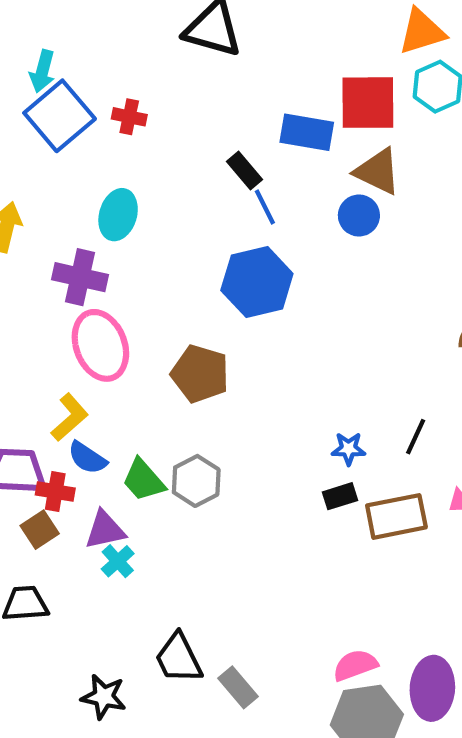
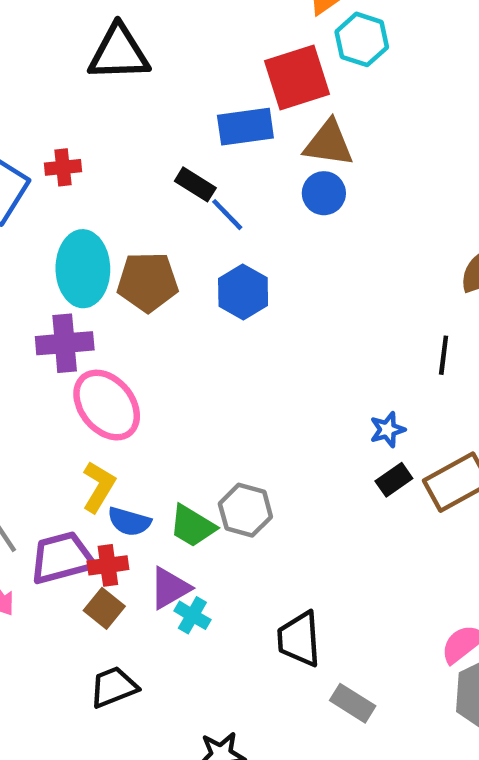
cyan ellipse: (118, 215) -> (83, 269), size x1.4
blue hexagon: (257, 282) -> (243, 292), size x0.7
brown pentagon: (200, 374) -> (148, 282), moved
black line: (416, 437) -> (444, 355), moved
black trapezoid: (179, 658) -> (299, 639), moved, turned 40

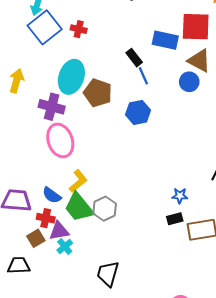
yellow L-shape: (99, 487) -> (78, 181), moved
green trapezoid: (192, 526) -> (79, 207), size x1.4
red cross: (108, 565) -> (46, 218), moved
brown square: (104, 608) -> (36, 238), moved

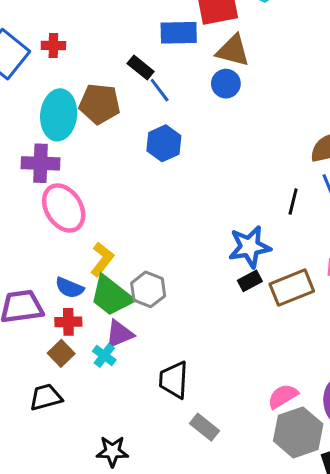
brown pentagon: (98, 93) -> (100, 104), moved
blue star: (180, 196) -> (250, 247), size x1.8
purple triangle: (59, 231) -> (119, 334), moved

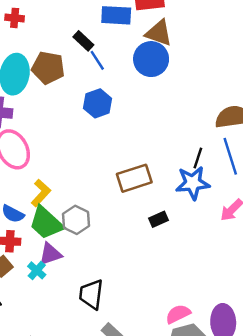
blue circle: (226, 84) -> (151, 59), size x1.5
blue star: (250, 247) -> (193, 183), moved
brown rectangle: (292, 288) -> (134, 178), moved

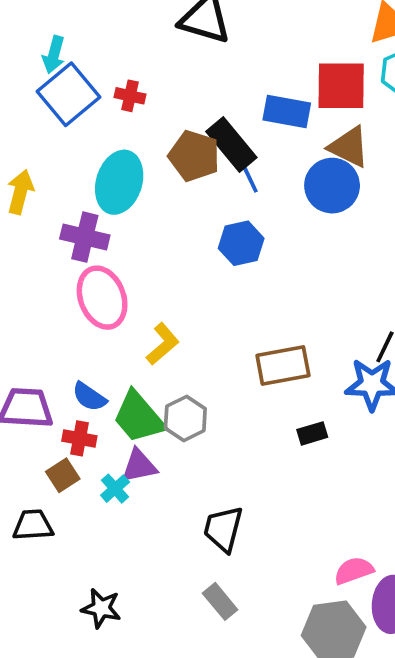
black rectangle: (83, 41) -> (231, 144), size x1.6
brown pentagon: (48, 68) -> (194, 156), moved
yellow L-shape: (41, 193) -> (163, 344), moved
black trapezoid: (91, 294) -> (223, 529), moved
pink semicircle: (178, 314) -> (354, 571), moved

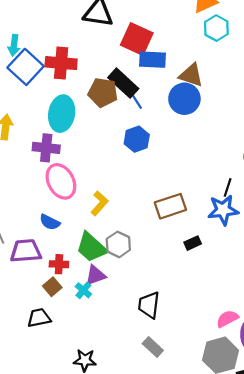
red square: (341, 86) -> (137, 39), moved, turned 32
red cross: (130, 96) -> (61, 63), size x1.8
blue semicircle: (89, 397) -> (50, 222), moved

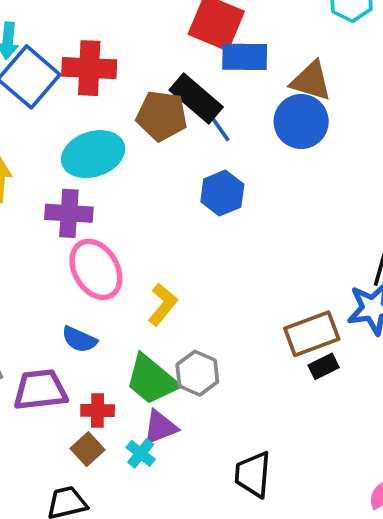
cyan ellipse: (62, 114) -> (93, 154), turned 64
brown rectangle: (170, 206) -> (312, 334), moved

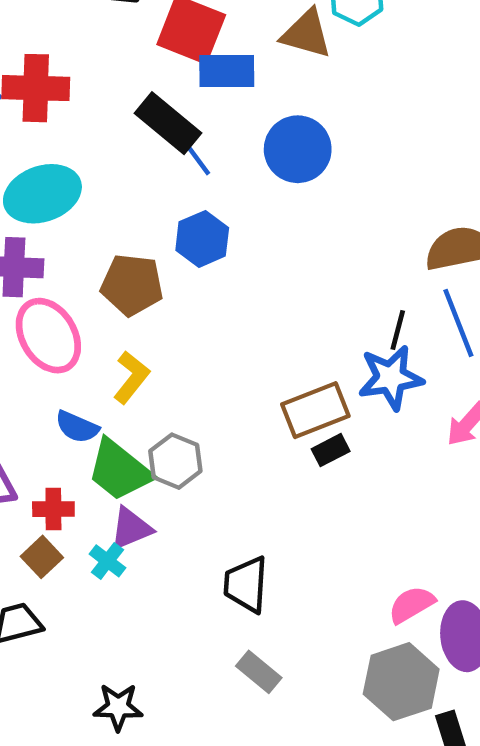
brown triangle: (311, 81) -> (306, 34), moved
brown pentagon: (162, 116) -> (132, 285), moved
blue semicircle: (79, 339) -> (77, 427), moved

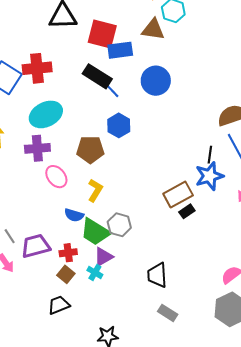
pink ellipse: (48, 336) -> (56, 177), size x0.7

